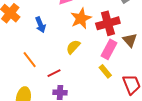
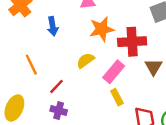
pink rectangle: (109, 49) -> (114, 72), moved
red line: (54, 73) -> (56, 86), turned -32

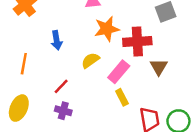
blue arrow: (53, 26) -> (57, 40), moved
orange line: (31, 65) -> (24, 64), moved, turned 36

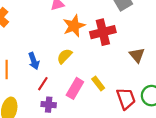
blue arrow: (57, 40) -> (34, 61), moved
brown triangle: (159, 67) -> (137, 55), moved
pink rectangle: (119, 72) -> (75, 88), moved

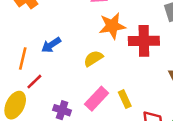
blue arrow: (34, 61) -> (51, 45), moved, turned 63
red line: (43, 84) -> (34, 82), moved

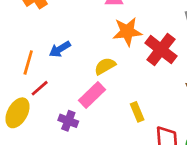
red cross: (144, 41) -> (161, 50), turned 36
pink rectangle: (97, 99) -> (92, 95), moved

